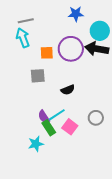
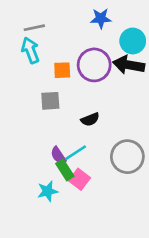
gray circle: (96, 118) -> (127, 157), size x1.6
pink square: (70, 127) -> (80, 179), moved

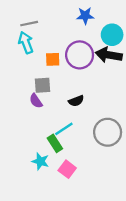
purple semicircle: (58, 155) -> (36, 101), moved
pink square: (80, 179) -> (67, 169), moved
cyan star: (48, 191) -> (40, 161), turned 30

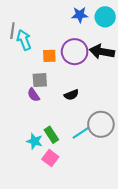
gray line: (29, 24) -> (12, 31), moved, turned -70
cyan circle: (112, 35) -> (105, 17), moved
cyan line: (64, 129) -> (81, 133), moved
cyan star: (40, 161) -> (35, 141), moved
pink square: (67, 169) -> (50, 158), moved

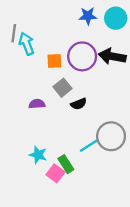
gray square: (40, 80) -> (62, 88), moved, turned -35
purple semicircle: (33, 95) -> (37, 104), turned 120
green rectangle: (51, 135) -> (66, 164), moved

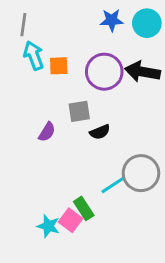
gray line: (14, 33) -> (23, 25), moved
orange square: (54, 61) -> (59, 66), moved
gray square: (62, 88) -> (79, 111), turned 30
purple semicircle: (37, 104) -> (47, 132), turned 126
cyan star: (38, 155) -> (48, 226), moved

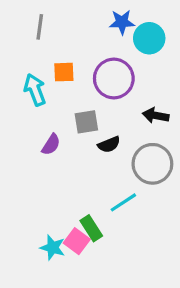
cyan circle: (147, 23) -> (149, 38), moved
gray line: (23, 25) -> (40, 27), moved
cyan arrow: (34, 56) -> (35, 90), moved
black arrow: (142, 72) -> (156, 116), moved, size x0.7
gray circle: (141, 173) -> (152, 164), moved

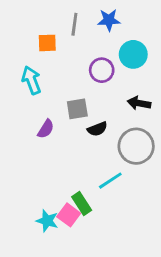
gray line: (40, 27) -> (74, 24), moved
cyan circle: (149, 38) -> (133, 54), moved
orange square: (64, 72) -> (47, 43), moved
purple circle: (114, 78) -> (102, 70), size x0.7

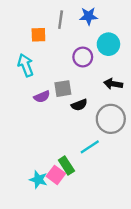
purple semicircle: (46, 129) -> (42, 97), moved, turned 35

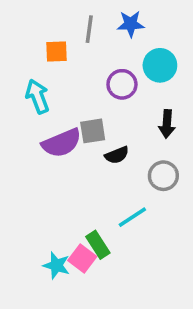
black arrow: (113, 84) -> (167, 124), turned -96
purple semicircle: (42, 97) -> (62, 143), size x1.6
gray circle: (111, 119) -> (163, 176), size x0.7

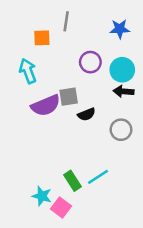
blue star: (131, 24) -> (120, 29), moved
cyan circle: (160, 65) -> (122, 70), moved
black arrow: (167, 124) -> (124, 91), turned 90
cyan line: (132, 217) -> (98, 177), moved
pink square: (82, 259) -> (61, 208), moved

